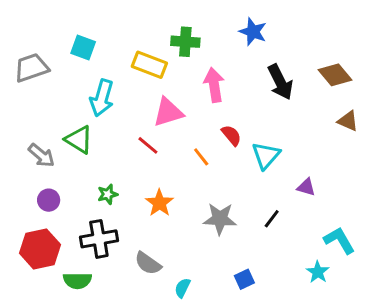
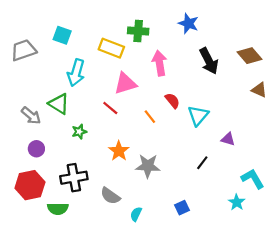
green star: (108, 194) -> (79, 132), moved
gray star: (220, 219) -> (148, 166), moved

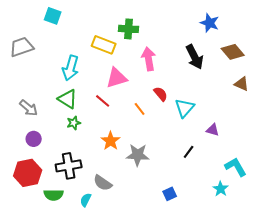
blue star: (188, 23) -> (210, 23), moved
cyan square: (62, 35) -> (53, 16), moved
green triangle: (59, 104) -> (68, 99), moved
cyan semicircle: (136, 214) -> (86, 200), moved

